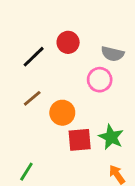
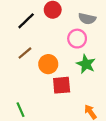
green star: (111, 137) -> (86, 64), moved
green line: (26, 172) -> (21, 110), turned -56

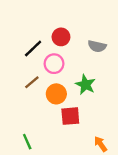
pink circle: (77, 39) -> (54, 64), moved
green star: (86, 64) -> (85, 85), moved

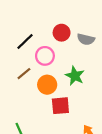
red circle: (61, 37) -> (62, 33), moved

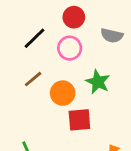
red circle: (62, 33) -> (74, 17), moved
pink circle: (45, 56) -> (70, 48), moved

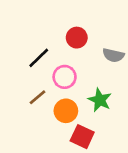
pink circle: (70, 48) -> (65, 77), moved
red square: (79, 120) -> (82, 137), turned 30

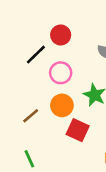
red circle: (77, 38) -> (61, 35), moved
brown line: (37, 97) -> (31, 116), moved

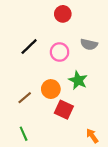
red circle: (61, 35) -> (63, 14), moved
pink circle: (61, 73) -> (60, 52), moved

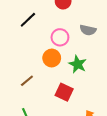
black line: (29, 47) -> (28, 20), moved
orange circle: (51, 89) -> (52, 58), moved

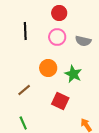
black line: (28, 20) -> (25, 31), turned -48
pink circle: (60, 37) -> (57, 37), moved

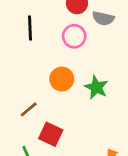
gray semicircle: (83, 41) -> (103, 18), moved
red square: (60, 101) -> (51, 134), moved

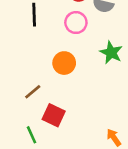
green star: (96, 87) -> (111, 53), moved

